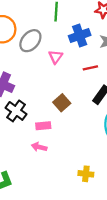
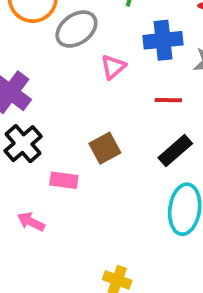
pink arrow: (39, 147) -> (31, 222), moved

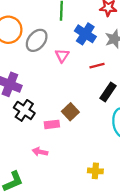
blue cross: (163, 40) -> (85, 34), turned -36
brown square: (105, 148) -> (70, 112), moved

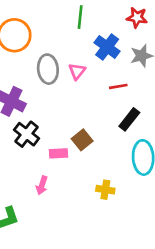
gray ellipse: (37, 40) -> (48, 69), moved, turned -50
pink arrow: (40, 152) -> (42, 185), turned -88
yellow cross: (95, 171) -> (105, 190), moved

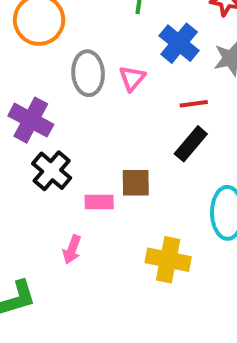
black rectangle: (129, 119) -> (191, 144), moved
brown square: (82, 140) -> (136, 183), turned 36
yellow cross: (105, 190) -> (168, 260), size x1.5

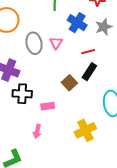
black cross: (52, 171) -> (22, 94), turned -30
brown square: (136, 183) -> (69, 83), moved, turned -35
yellow cross: (168, 260) -> (85, 130), turned -30

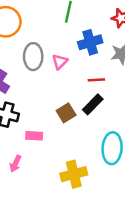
blue cross: (77, 23) -> (90, 42), turned 30

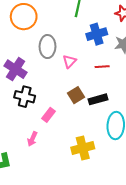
pink triangle: (60, 62) -> (70, 61), moved
black rectangle: (93, 104) -> (98, 99), moved, turned 30
pink rectangle: (34, 136) -> (49, 115), turned -56

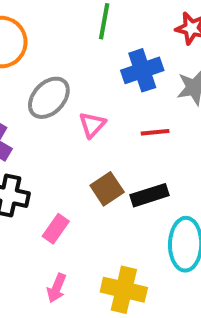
gray ellipse: (47, 47) -> (49, 98), turned 45
pink arrow: (32, 139) -> (57, 288), moved
yellow cross: (83, 148) -> (124, 290), turned 30

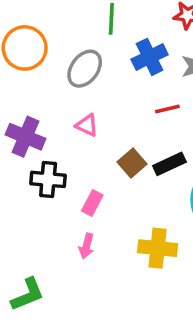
gray ellipse: (49, 98) -> (85, 69), moved
pink triangle: (92, 125) -> (87, 125), moved, turned -40
pink arrow: (57, 288) -> (86, 246), moved

